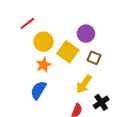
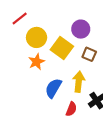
yellow arrow: (84, 84) -> (79, 82), turned 150
blue semicircle: (38, 90) -> (53, 88), moved

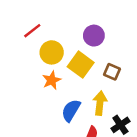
purple circle: (81, 29) -> (94, 36), moved

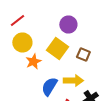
yellow circle: (52, 52) -> (22, 42), moved
yellow arrow: (100, 103) -> (73, 80), turned 84

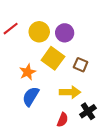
yellow circle: (22, 42) -> (39, 32), moved
blue semicircle: (49, 86) -> (31, 96), moved

